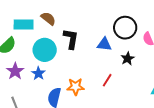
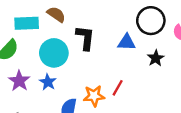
red line: (107, 80) -> (118, 88), moved

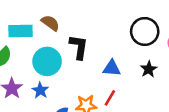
blue triangle: (127, 42) -> (112, 68), moved

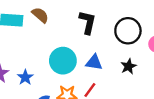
black L-shape: (79, 47) -> (88, 22), moved
cyan circle: (47, 61) -> (63, 61), moved

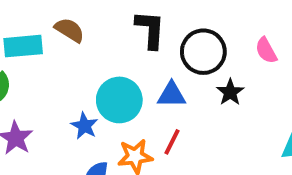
black circle: (128, 31) -> (203, 52), moved
blue star: (25, 77) -> (84, 126), moved

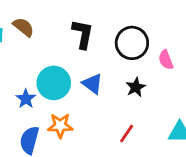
black circle: (203, 52) -> (132, 43), moved
blue triangle: (172, 95) -> (92, 84), turned 30
red line: (172, 142) -> (127, 134), moved

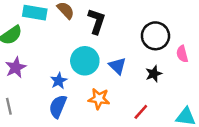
black L-shape: (83, 34) -> (97, 21), moved
blue star: (26, 99) -> (59, 81), moved
orange star: (60, 126) -> (99, 99), moved

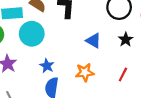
cyan circle: (85, 61) -> (32, 34), moved

